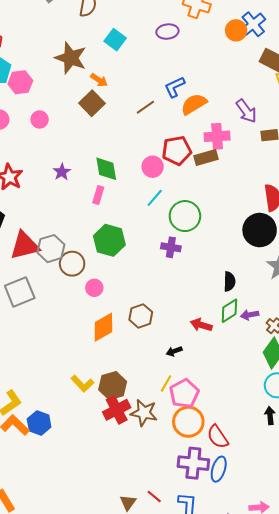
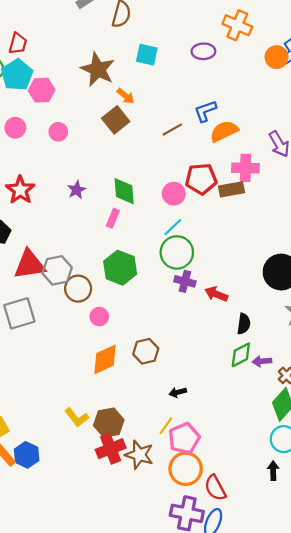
cyan square: (115, 40) -> (147, 55), turned -30
green circle: (185, 216) -> (177, 252), moved
red arrow: (201, 325) -> (216, 294), moved

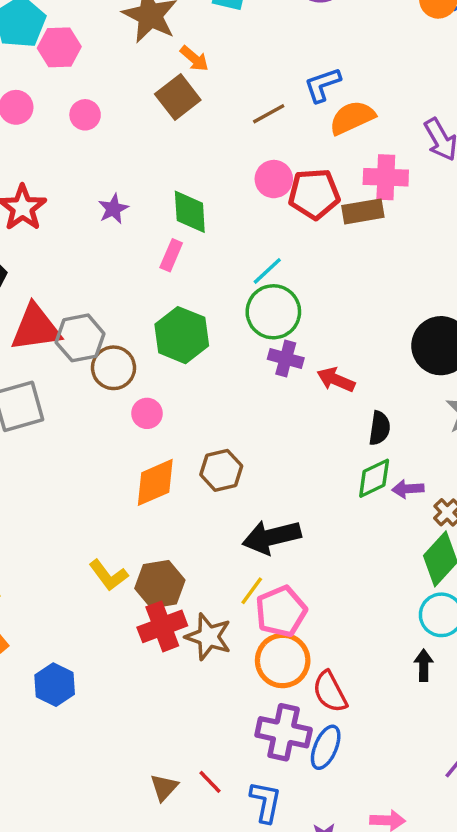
pink circle: (174, 194) -> (274, 179), moved
black arrow: (178, 392) -> (272, 537), size x2.0
blue hexagon: (27, 455) -> (55, 685), moved

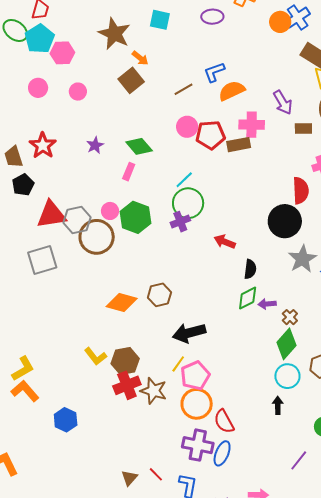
green diamond: (190, 212) -> (139, 146), turned -36
purple cross: (286, 359) -> (180, 222), moved, turned -36
brown circle: (114, 368) -> (97, 237), size x1.4
pink circle: (147, 413) -> (110, 211), moved
orange diamond: (155, 482) -> (122, 302), turned 40

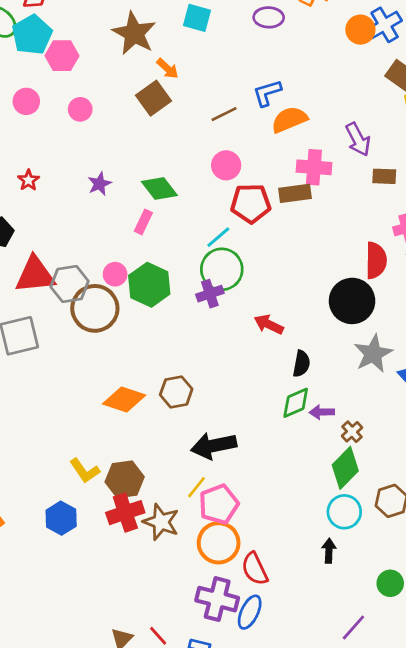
red pentagon: (210, 135) -> (251, 203), moved
red star: (43, 146) -> (28, 180), size x0.6
blue hexagon: (66, 420) -> (61, 518), moved

